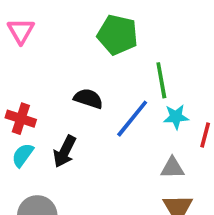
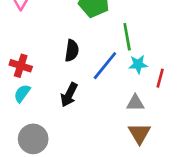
black semicircle: (88, 99) -> (72, 51), turned 80
black arrow: (65, 151) -> (69, 95), moved

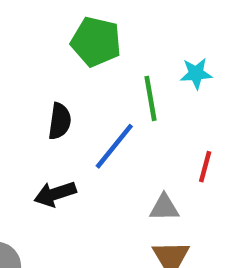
cyan star: (138, 64) -> (196, 73), moved
black arrow: (69, 95) -> (55, 194), turned 45

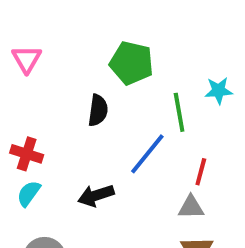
black semicircle: (60, 121) -> (98, 110), moved
red line: (205, 167) -> (201, 172), moved

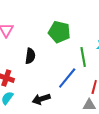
black semicircle: (98, 110) -> (30, 56), moved

